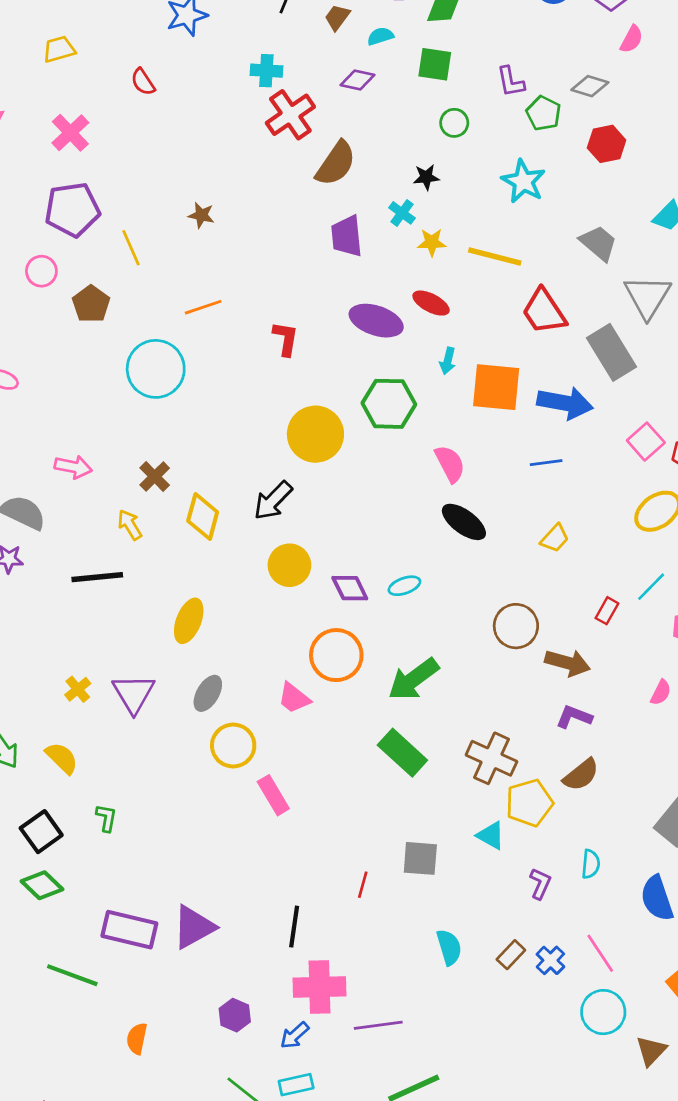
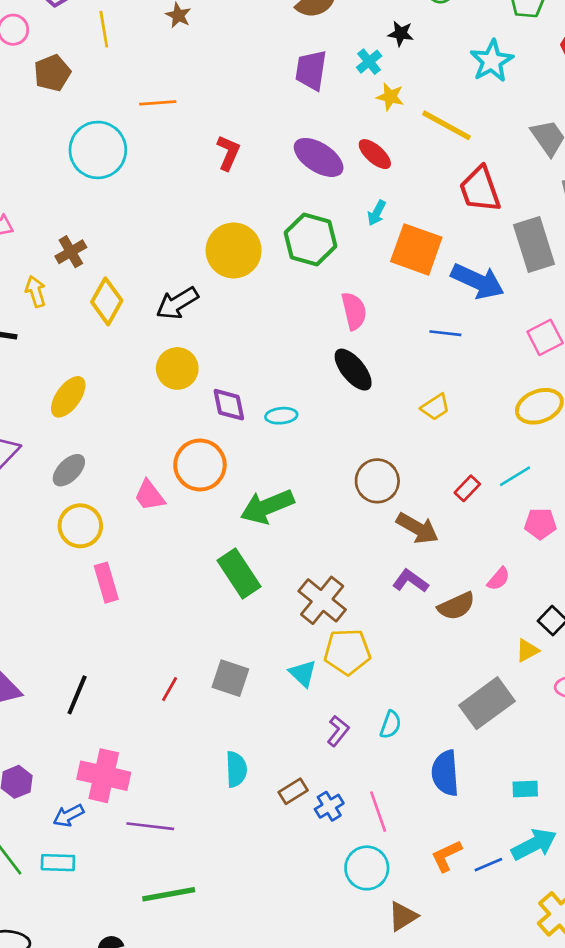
brown semicircle: (581, 775) -> (456, 606), moved
black line: (294, 927) -> (77, 695), moved

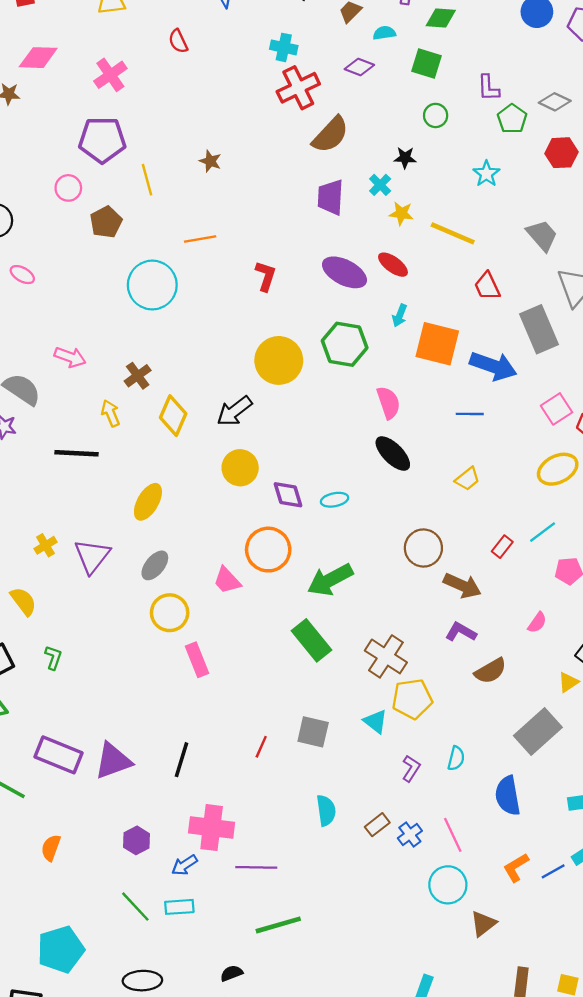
cyan star: (492, 61) -> (486, 174), size x0.7
red trapezoid: (480, 189) -> (487, 286), size x0.7
brown semicircle: (456, 606) -> (490, 671), moved

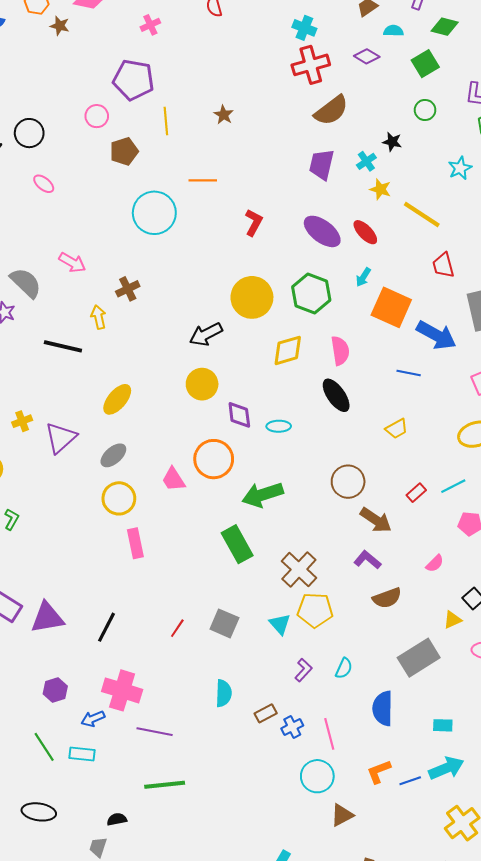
green square: (427, 63) -> (425, 64), turned 32
pink cross: (110, 75) -> (150, 25), size x0.7
yellow diamond: (173, 416) -> (288, 350), moved, turned 40

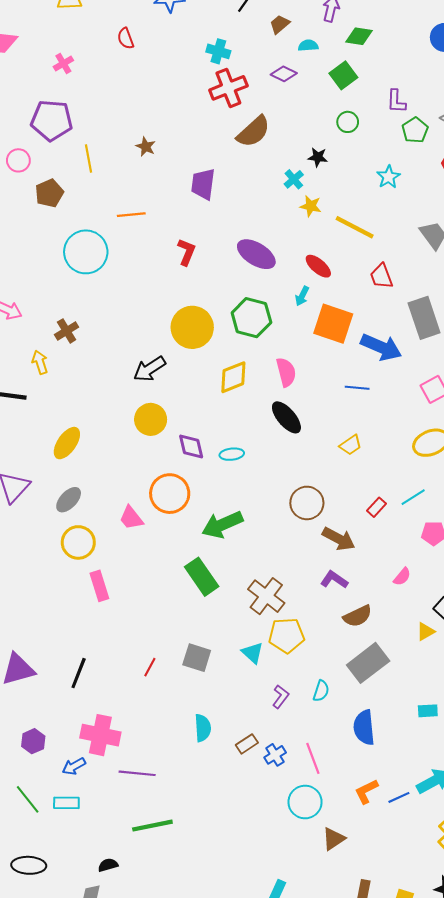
purple trapezoid: (322, 164) -> (203, 184), moved
red ellipse: (365, 232) -> (318, 266), moved
gray rectangle: (419, 658) -> (368, 663), moved
cyan rectangle: (443, 725) -> (428, 711), moved

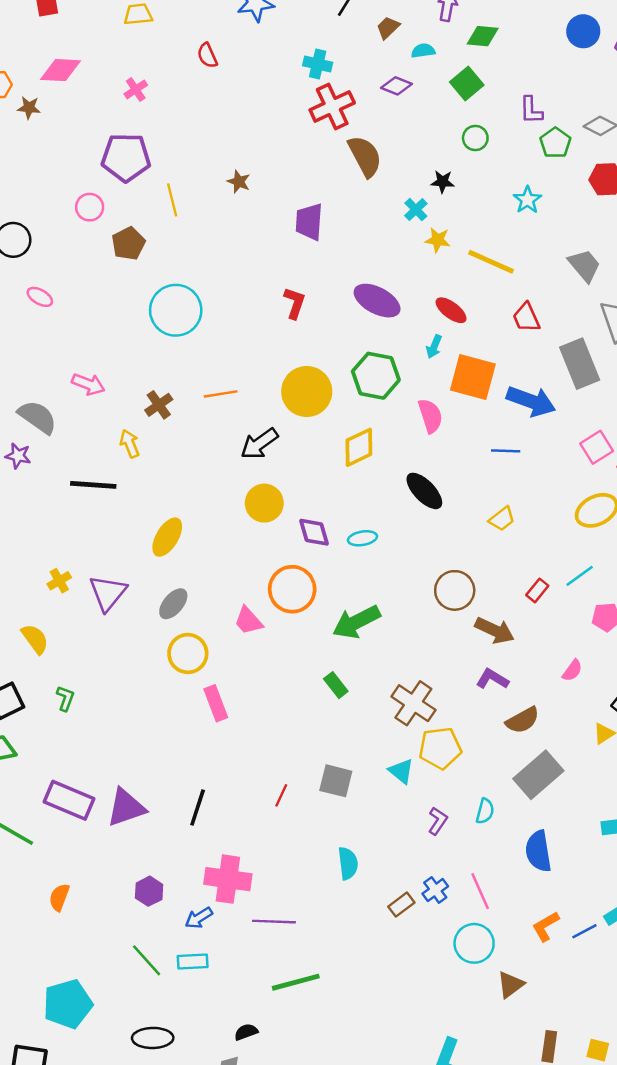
brown semicircle: (254, 132) -> (365, 156), turned -72
orange line: (131, 215) -> (221, 394), moved
pink semicircle: (286, 372) -> (430, 416), moved
green rectangle: (202, 577) -> (336, 685), size x0.6
brown rectangle: (247, 744) -> (401, 905), moved

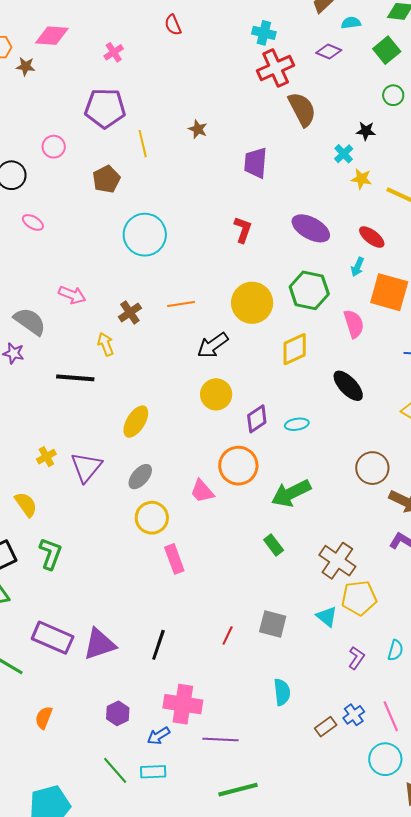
pink circle: (90, 207) -> (54, 147), moved
purple diamond: (314, 532) -> (257, 419), turned 72
green L-shape: (65, 698) -> (50, 554), size x1.5

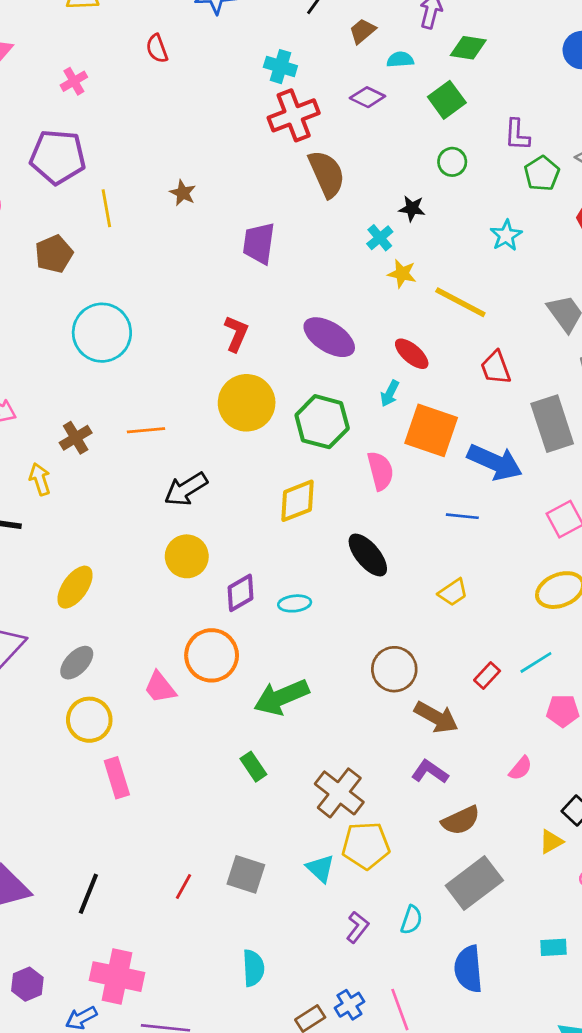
yellow circle: (252, 303) -> (247, 403), moved

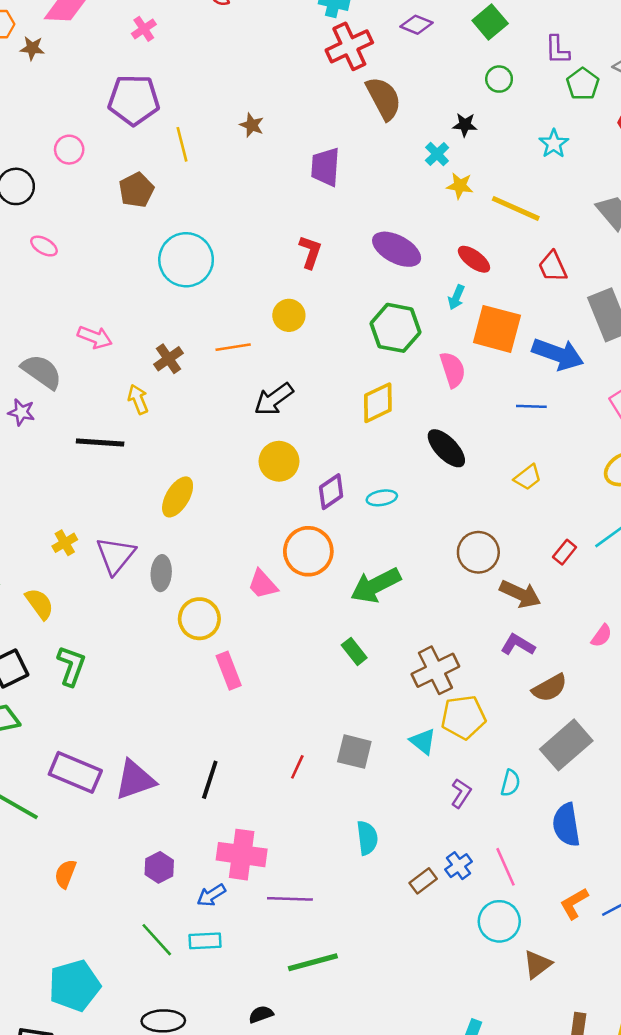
yellow circle: (247, 403) -> (289, 315), moved, size x0.6
gray ellipse: (77, 663) -> (161, 573), moved, turned -36
brown cross: (339, 793) -> (435, 670), turned 30

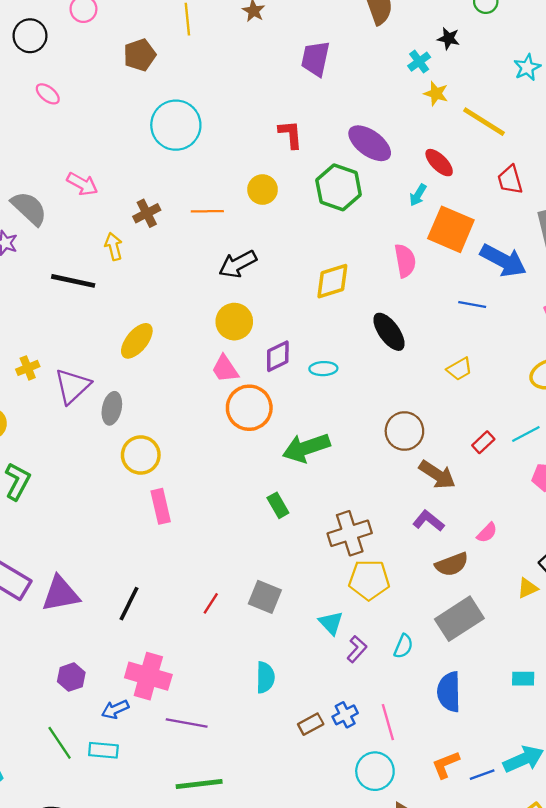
red L-shape: (310, 252) -> (290, 134), turned -32
green hexagon: (395, 328) -> (339, 187), moved
pink trapezoid: (263, 584) -> (225, 369), moved
pink semicircle: (601, 636) -> (487, 533), moved
cyan triangle: (423, 741) -> (331, 623), moved

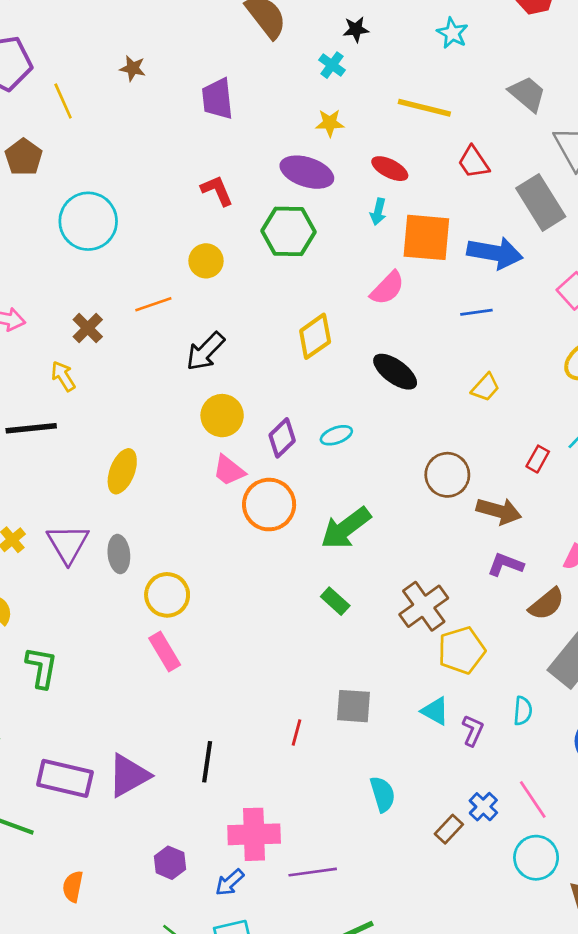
yellow star: (436, 94) -> (330, 123), moved
pink semicircle: (405, 261) -> (387, 288), turned 72
pink rectangle: (161, 506) -> (165, 651), moved

